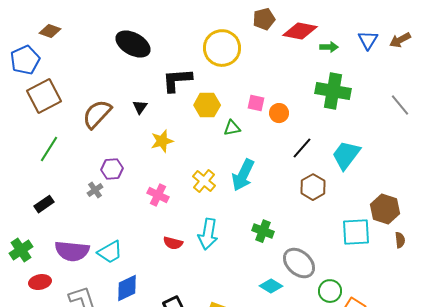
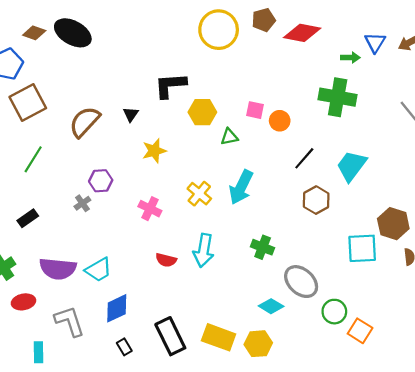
black ellipse: (133, 44) -> (73, 33), moved
green arrow: (329, 47) -> (350, 58), moved
yellow circle: (222, 48) -> (219, 30), moved

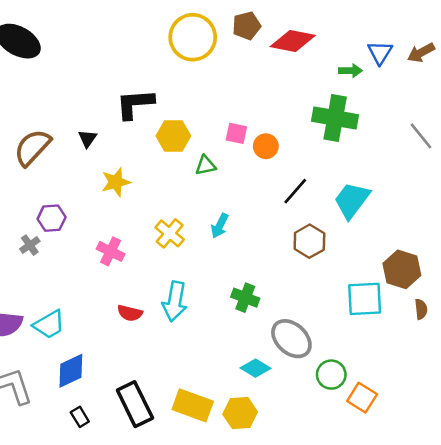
cyan arrow: (241, 187) -> (220, 226), size x0.6

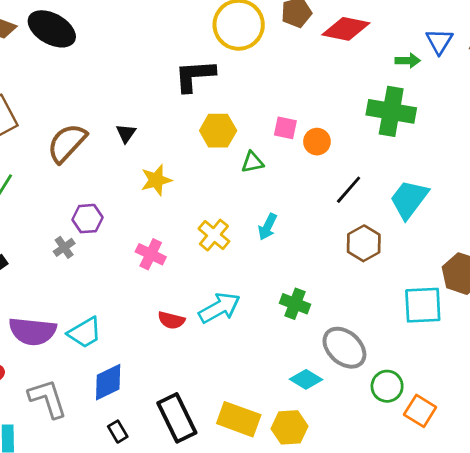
black L-shape: (135, 104) -> (195, 76), moved
cyan arrow: (175, 301) -> (219, 308), turned -129

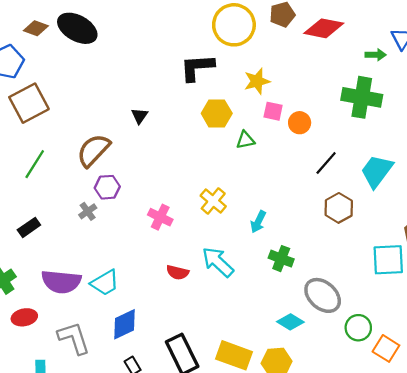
brown semicircle: (67, 143) -> (93, 150), moved
yellow star: (156, 180) -> (257, 81), moved
cyan arrow: (268, 227) -> (258, 222), moved
cyan arrow: (219, 308) -> (218, 262), turned -108

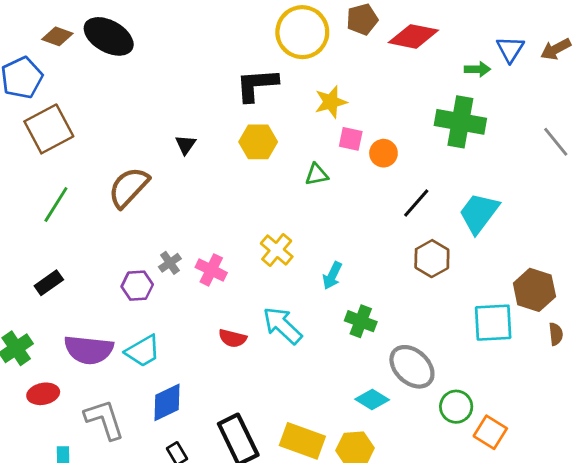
yellow hexagon: (217, 113) -> (258, 142), moved
purple hexagon: (107, 187) -> (137, 286), moved
gray cross: (88, 211) -> (170, 263), moved

